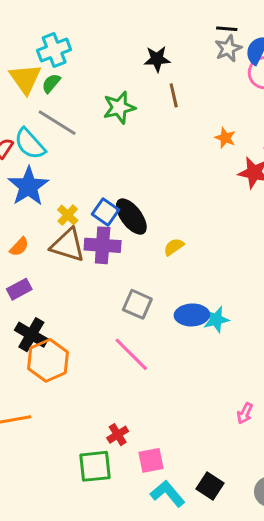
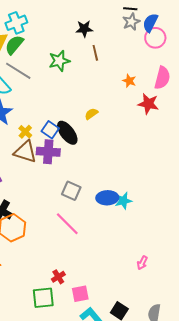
green semicircle: (51, 83) -> (14, 45), size x1.5
yellow semicircle: (174, 247) -> (91, 114), moved

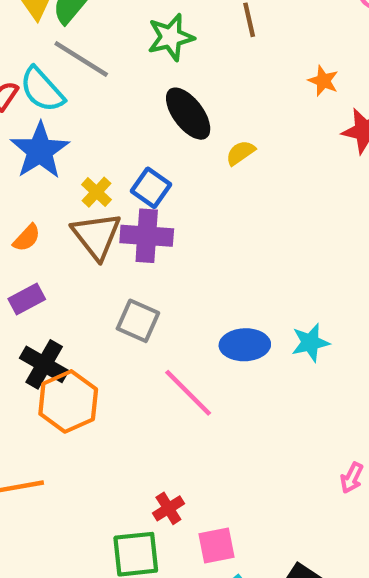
black ellipse: (67, 133) -> (188, 114), moved
brown triangle: (25, 152) -> (97, 236), turned 35
gray square: (71, 191) -> (138, 321), moved
blue ellipse: (107, 198) -> (245, 345), moved

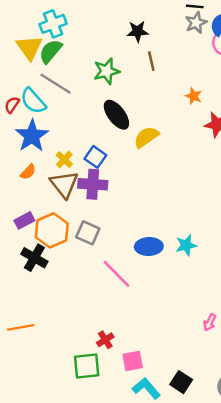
yellow semicircle: (240, 153) -> (146, 137), size x1.5
orange semicircle: (27, 238) -> (28, 172), moved
orange hexagon: (68, 401) -> (52, 230), moved

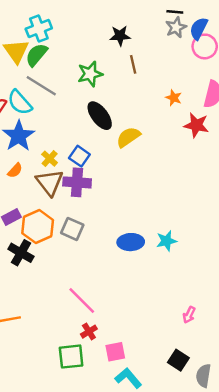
pink line: (116, 274) -> (82, 301), moved
black square: (181, 382) -> (178, 360), moved

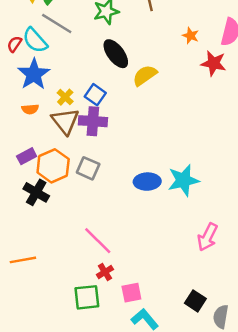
orange semicircle: (15, 170) -> (30, 109), turned 42
cyan star: (166, 241) -> (183, 180), size x1.5
pink arrow: (189, 315) -> (208, 237), moved, size x1.6

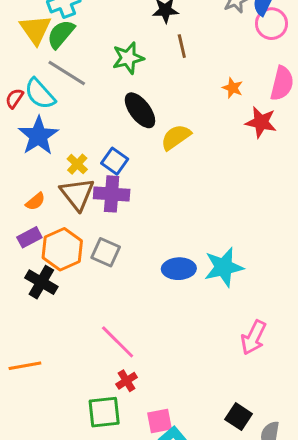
orange semicircle: (30, 109) -> (35, 201), moved, turned -35
pink square: (131, 293) -> (159, 421), moved

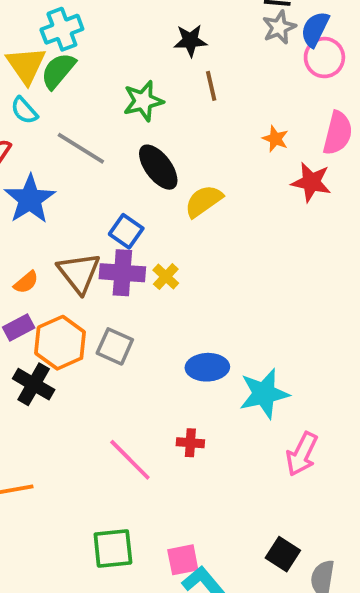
gray line: (67, 73) -> (81, 148), moved
cyan semicircle: (40, 94) -> (24, 110), moved, size x0.7
yellow cross: (77, 164) -> (166, 277), moved
cyan star: (224, 267) -> (264, 394), moved
red cross: (127, 381) -> (190, 443), moved, turned 36

